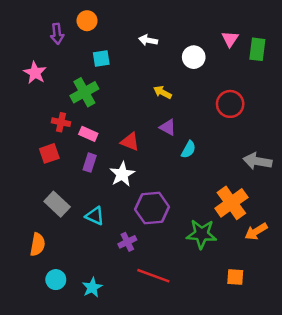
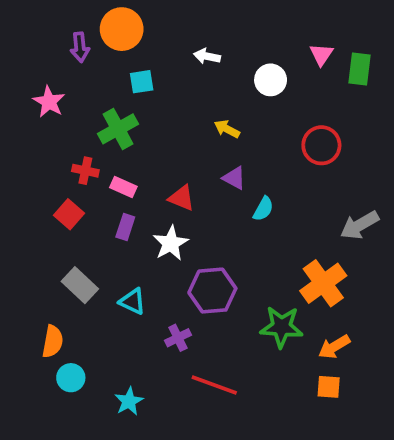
orange circle: (87, 21) -> (122, 29), size x1.5
red square: (49, 153) -> (69, 214), turned -30
gray arrow: (257, 161) -> (360, 225), turned -40
orange arrow: (256, 231) -> (334, 347), moved
cyan circle: (56, 280) -> (71, 378), moved

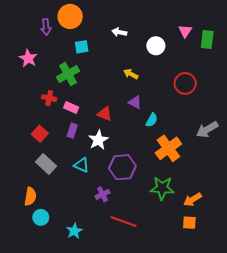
red square: (69, 214) -> (40, 134), moved
orange cross: (323, 283) -> (168, 148), moved
cyan triangle: (133, 301) -> (82, 165), moved

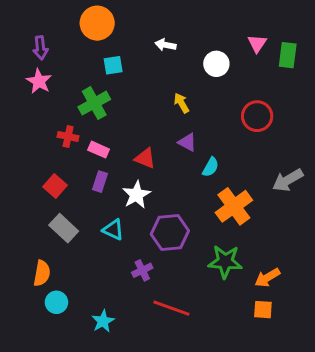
purple arrow: (46, 27) -> (40, 48), moved
yellow arrow: (131, 74) -> (181, 103), turned 32

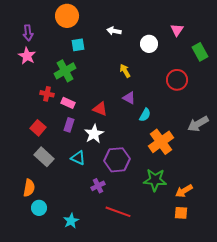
green rectangle: (288, 55) -> (200, 52), moved, turned -36

